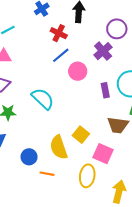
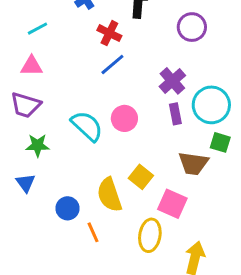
purple cross: (103, 51) -> (172, 81), moved
pink circle: (78, 71) -> (124, 118), moved
orange line: (47, 174) -> (93, 232), turned 56

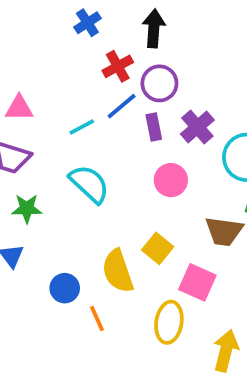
purple circle: (192, 27) -> (159, 83), moved
cyan line: (38, 29) -> (82, 127), moved
red cross: (109, 33) -> (118, 66), turned 35
purple rectangle: (175, 114) -> (154, 127), moved
pink circle: (124, 118) -> (171, 180), moved

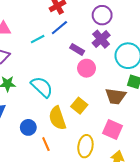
purple circle: (159, 83) -> (102, 15), moved
purple rectangle: (154, 127) -> (77, 49), moved, turned -48
cyan semicircle: (89, 184) -> (42, 87), moved
pink square: (197, 282) -> (113, 130), moved

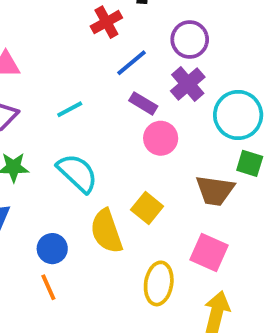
blue line: (59, 28) -> (132, 63), moved
cyan line: (38, 39) -> (70, 109), moved
orange line: (46, 144) -> (48, 287), moved

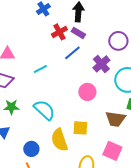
purple circle: (190, 39) -> (118, 41), moved
purple rectangle: (143, 103) -> (78, 33), moved
cyan line: (70, 109) -> (40, 69), moved
yellow square: (147, 208) -> (80, 128), turned -35

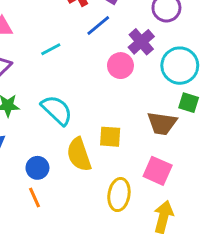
pink circle: (87, 92) -> (120, 66), moved

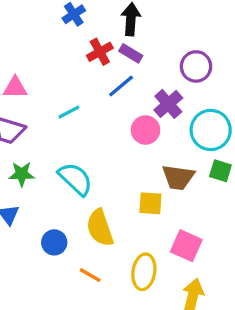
brown trapezoid: (162, 123) -> (178, 177), moved
yellow square: (110, 137) -> (150, 203), moved
orange line: (34, 198) -> (90, 275), moved, turned -36

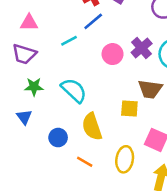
blue line: (121, 86) -> (93, 21), moved
purple cross: (168, 104) -> (142, 48), moved
pink circle: (145, 130) -> (113, 54), moved

